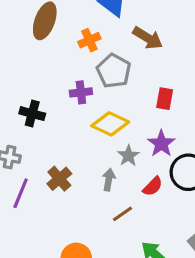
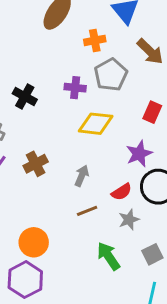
yellow diamond: (110, 124) -> (96, 124), turned -32
gray star: (128, 156) -> (129, 220), moved

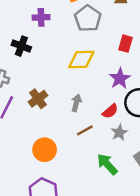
purple cross: (75, 88) -> (41, 17), moved
orange circle: (34, 242) -> (45, 150), moved

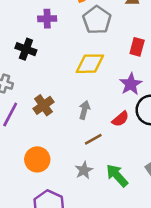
gray star: (119, 133) -> (84, 170), moved
orange circle: (45, 150) -> (37, 159), moved

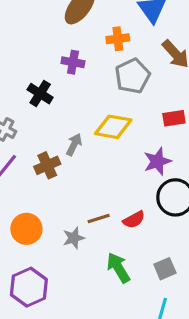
red rectangle: (137, 47) -> (174, 118), turned 54
gray arrow: (84, 110) -> (74, 145), moved
red semicircle: (120, 119) -> (134, 220), moved
gray star: (84, 170) -> (74, 238), moved

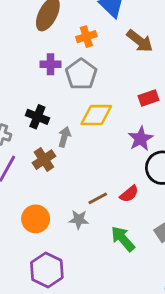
gray pentagon: (132, 76) -> (81, 74), moved
black cross: (40, 94) -> (37, 117), moved
gray star: (74, 238) -> (79, 220), turned 30

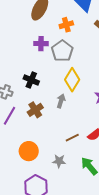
yellow diamond: (96, 115) -> (72, 80), turned -60
gray arrow: (64, 137) -> (61, 101), moved
gray star: (79, 220) -> (59, 161), moved

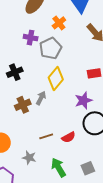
orange cross: (66, 25) -> (59, 23), turned -32
black cross: (31, 80) -> (15, 72), turned 35
brown cross: (35, 110) -> (23, 105), moved

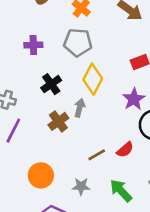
purple cross: (31, 38) -> (33, 45), moved
gray pentagon: (50, 48) -> (78, 42), turned -30
black cross: (15, 72) -> (51, 84), moved

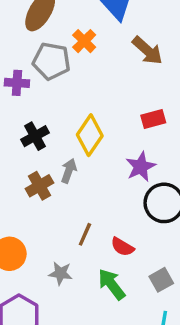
gray pentagon: (78, 42) -> (51, 61), moved
red semicircle: (125, 150) -> (122, 247), moved, turned 66
brown line: (97, 155) -> (85, 234), turned -42

